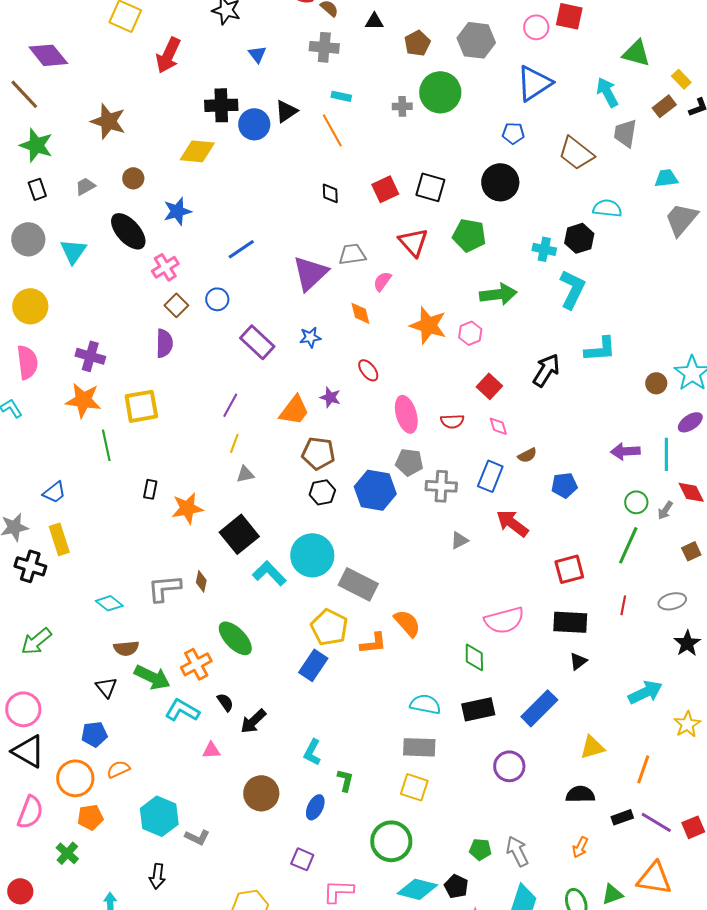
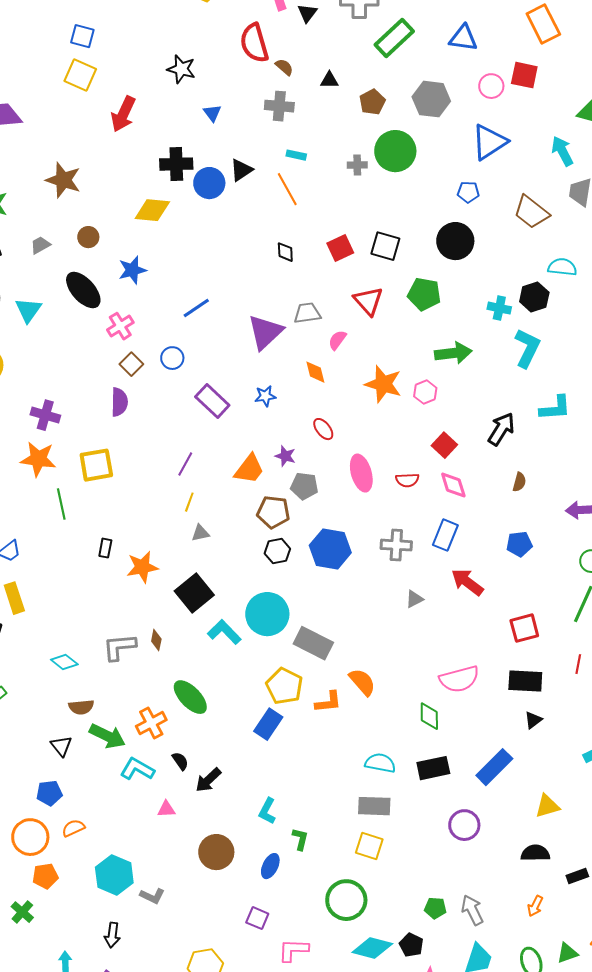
pink diamond: (498, 426) -> (453, 485), size x1.4
brown semicircle: (527, 455) -> (519, 482), moved, turned -48
gray pentagon: (409, 462) -> (304, 486), moved

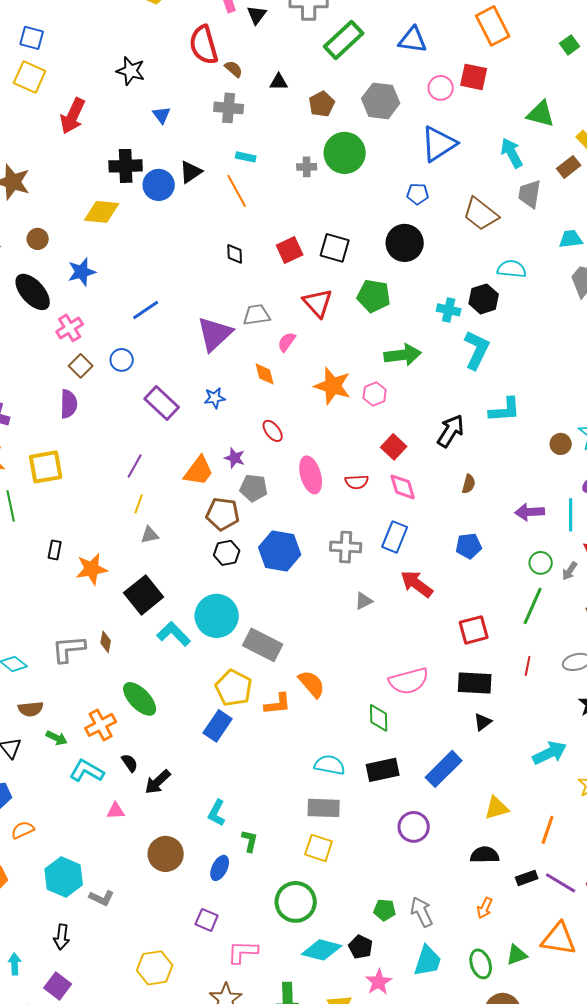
green arrow: (107, 736) -> (57, 738), size x0.6

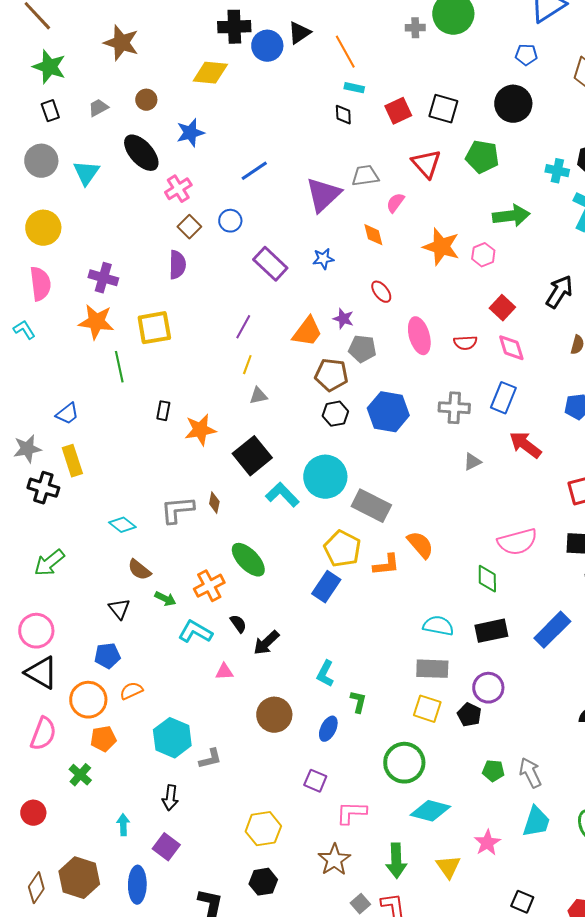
cyan rectangle: (246, 157) -> (354, 88), moved
brown semicircle: (31, 709) -> (139, 570), turned 45
purple circle: (414, 827) -> (488, 688), moved
gray L-shape: (102, 898) -> (210, 759), turned -40
black pentagon: (361, 947) -> (469, 715), moved

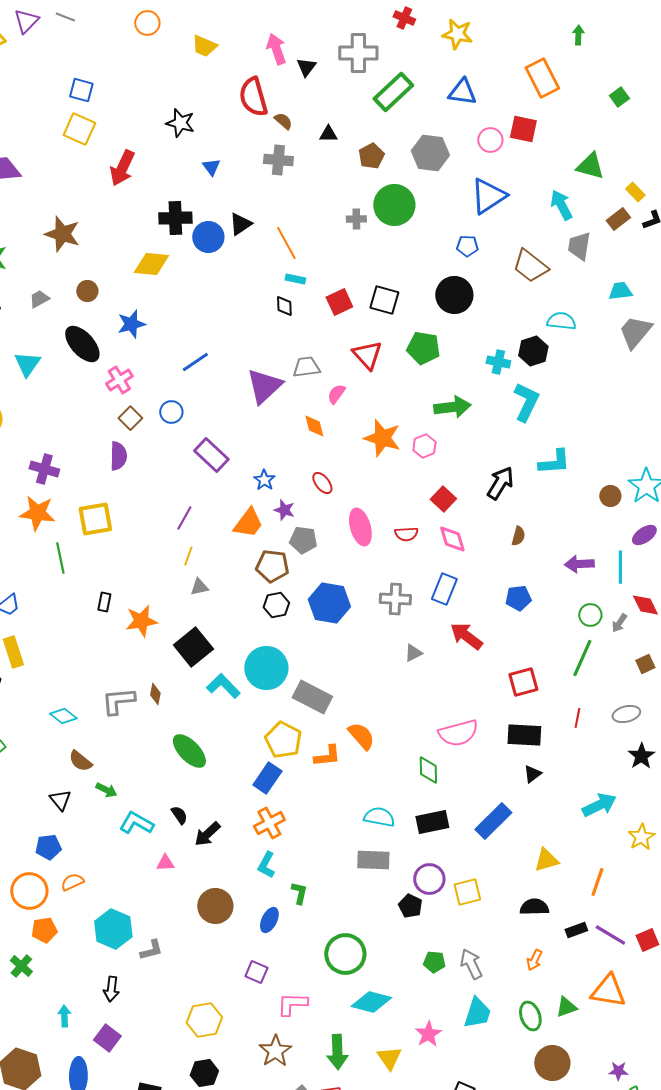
blue star: (323, 259) -> (264, 480), moved, turned -30
orange cross: (209, 586) -> (269, 823), moved
yellow square: (427, 709) -> (467, 892), moved, turned -32

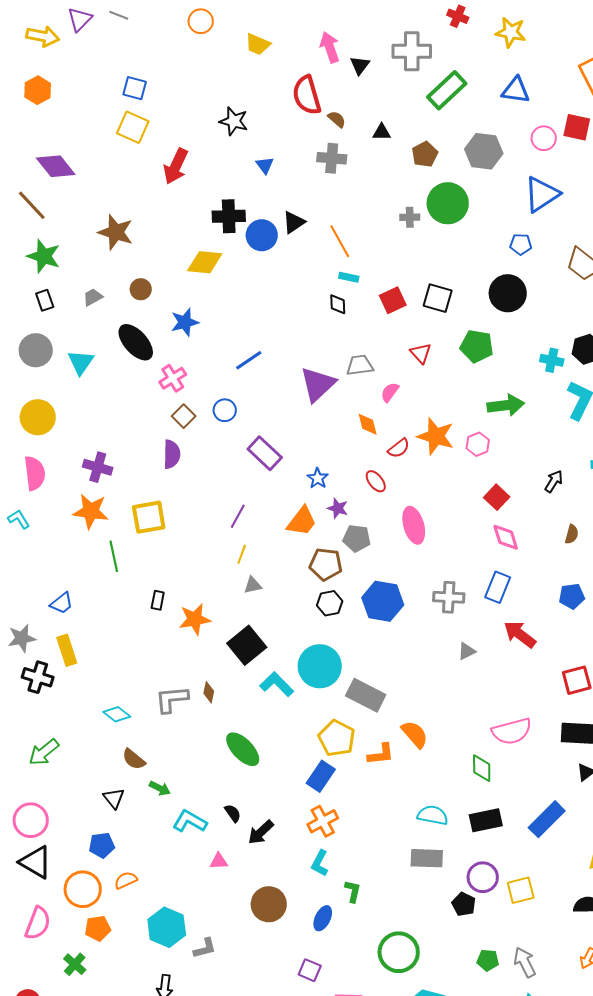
red triangle: (367, 355) -> (421, 353), size x0.7
black arrow: (500, 483) -> (554, 481), size x0.7
red semicircle: (406, 534) -> (399, 448), moved, turned -35

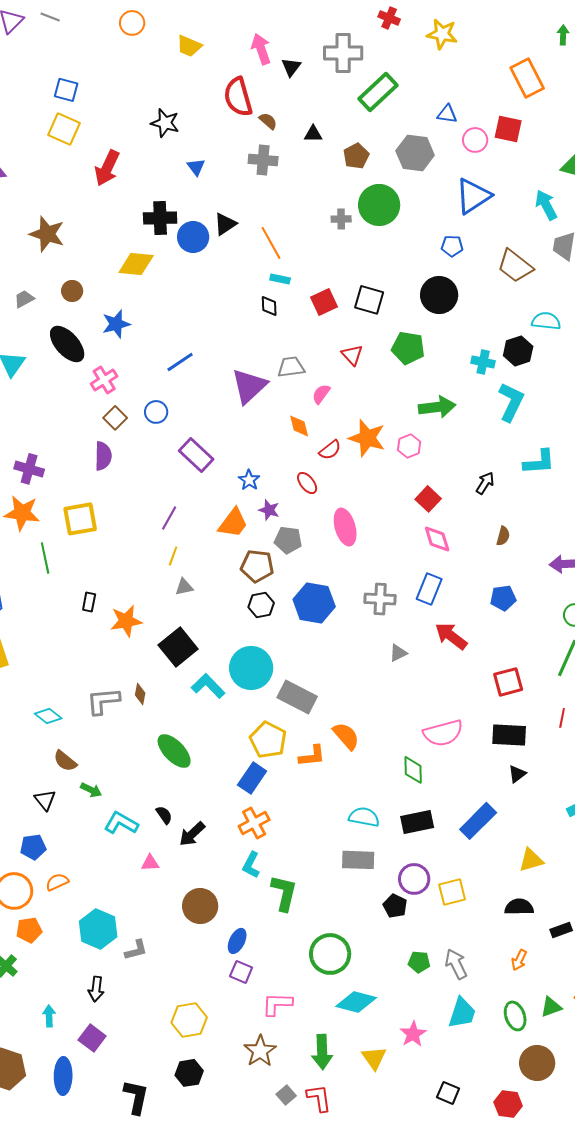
blue triangle: (516, 90) -> (447, 114), moved, size x0.7
green L-shape: (353, 891) -> (284, 893), size x1.6
blue ellipse: (323, 918) -> (237, 941), moved

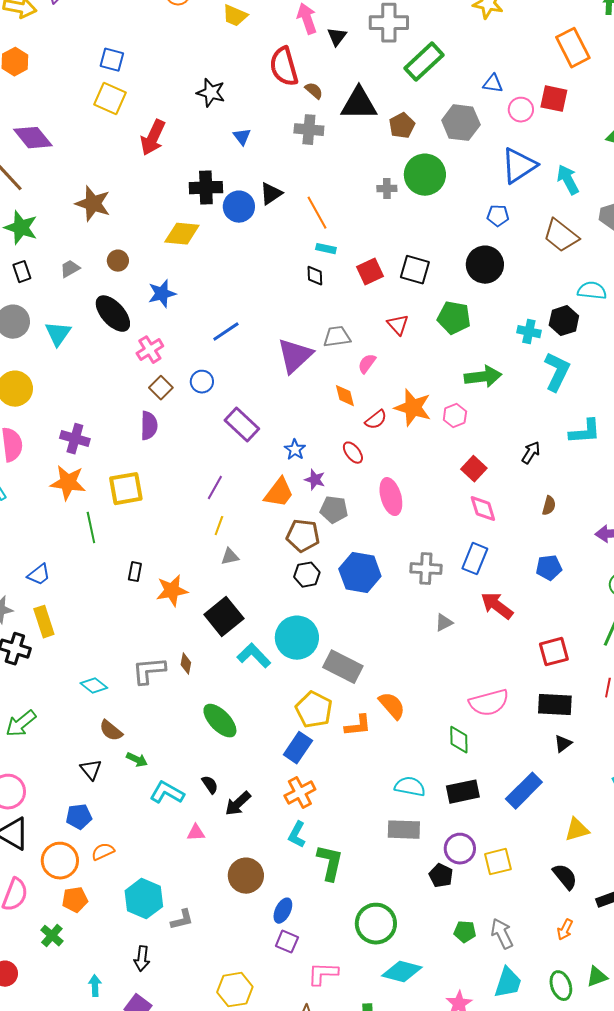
black triangle: (313, 134) -> (359, 104), size x2.0
cyan arrow: (546, 205) -> (568, 180), moved
black semicircle: (519, 907) -> (565, 877), turned 52

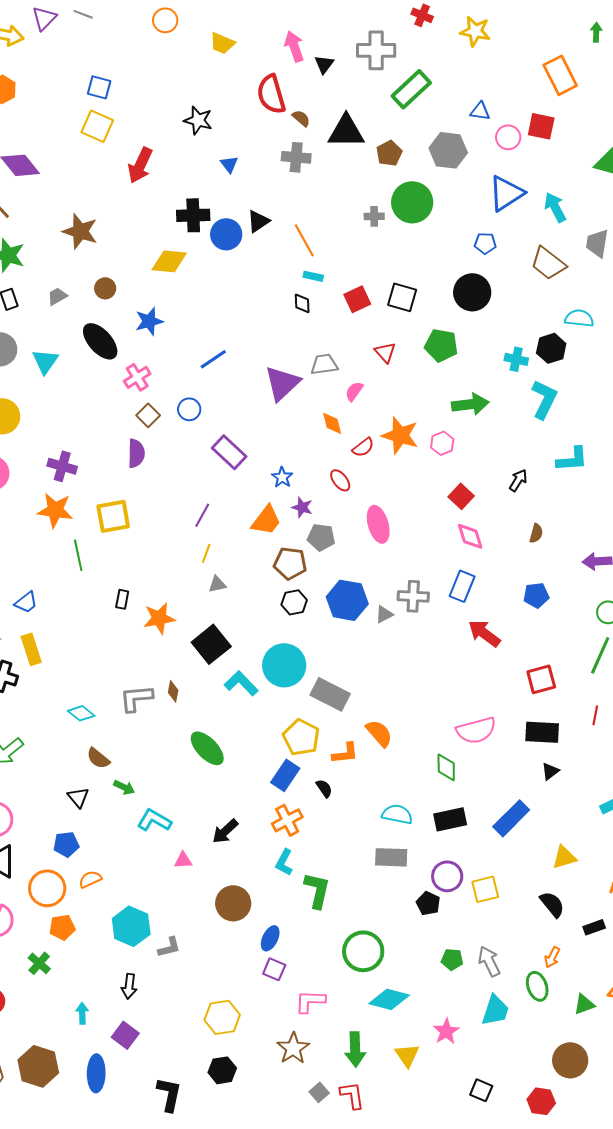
gray triangle: (444, 623) -> (384, 614), moved
black semicircle: (210, 785) -> (324, 788), moved
green ellipse: (561, 986) -> (537, 986), moved

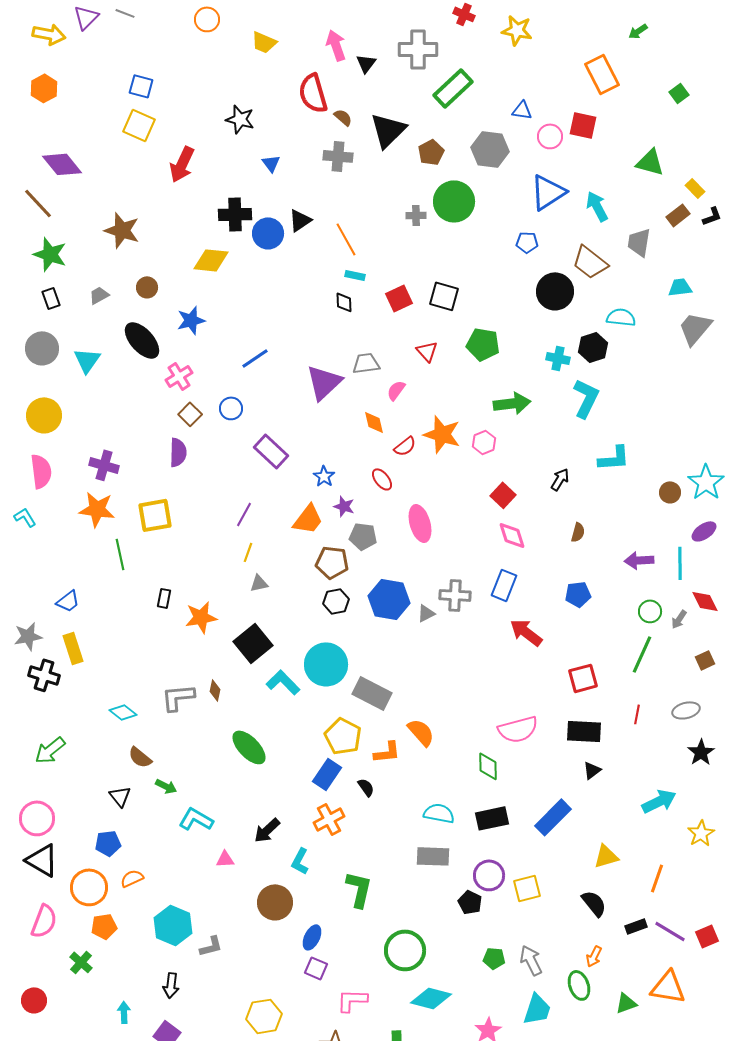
green arrow: (596, 32) -> (638, 31), turned -126
black triangle: (346, 131) -> (388, 130), turned -45
black circle: (472, 292) -> (555, 291), moved
cyan L-shape: (284, 862) -> (300, 861), moved

